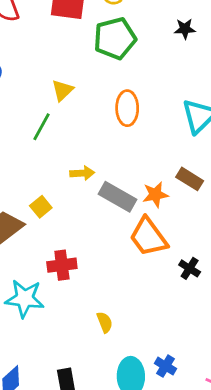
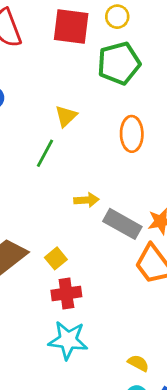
yellow square: (41, 207) -> (56, 258), moved
cyan star: (25, 299) -> (68, 340), moved
yellow semicircle: (105, 322) -> (138, 363), moved, turned -40

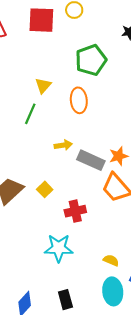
green pentagon: (119, 63) -> (91, 60), moved
orange ellipse: (132, 134) -> (79, 100), moved
red cross: (66, 294) -> (75, 211), moved

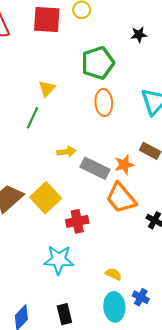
orange ellipse: (79, 100) -> (104, 103), moved
yellow square: (45, 189) -> (46, 198), size x1.8

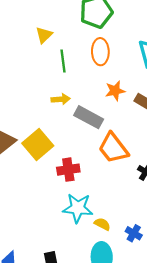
green line: (33, 118) -> (63, 61), moved, turned -35
orange star: (124, 165) -> (115, 91), moved
cyan star: (59, 260) -> (78, 208), moved
blue cross: (141, 297) -> (134, 233), moved

